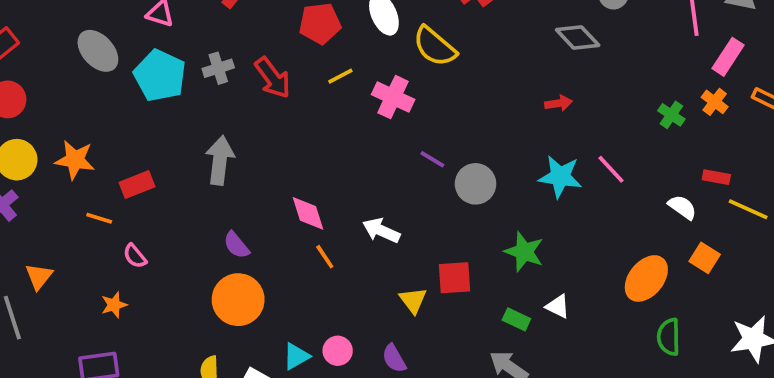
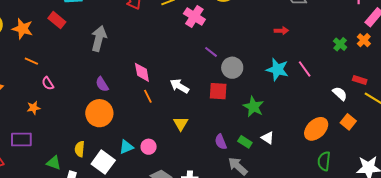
red rectangle: (137, 185) -> (57, 20), moved, turned 54
red square: (454, 278) -> (218, 91), moved
yellow triangle: (413, 300) -> (181, 124), moved
purple semicircle: (394, 358) -> (221, 142), moved

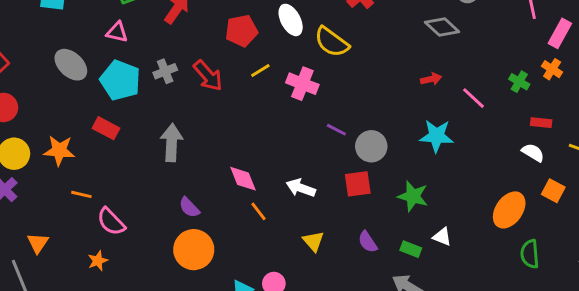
pink line: (305, 69) -> (473, 98), moved
red rectangle: (360, 80) -> (541, 123), moved
pink semicircle: (48, 83) -> (111, 222), size x1.5
purple semicircle: (221, 142) -> (368, 242), moved

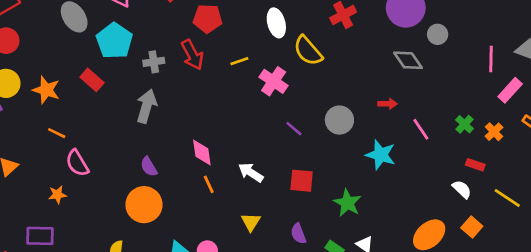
red pentagon: (241, 31) -> (208, 18), moved
orange cross: (552, 69) -> (494, 132), moved
gray cross: (165, 71) -> (154, 62), moved
gray circle: (371, 146) -> (339, 120), moved

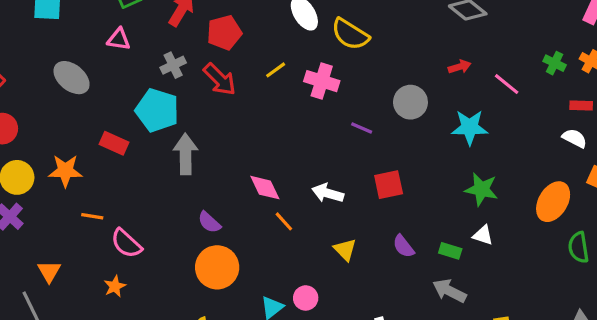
cyan pentagon: (114, 41) -> (157, 110), moved
gray cross: (154, 62) -> (173, 65), moved
green star: (347, 203) -> (481, 189), moved

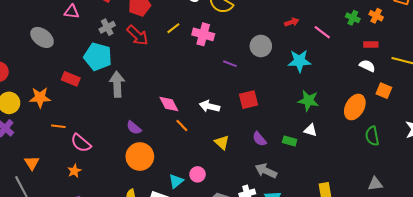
gray arrow: (449, 291) -> (266, 171), moved

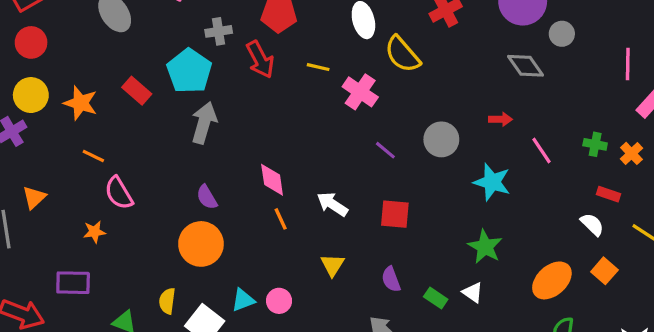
green cross: (353, 18) -> (595, 144), turned -32
yellow line: (173, 28) -> (318, 67), turned 32

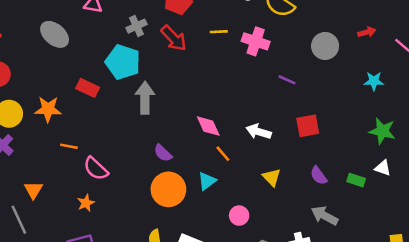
gray circle: (441, 139) -> (325, 46), moved
cyan star: (492, 182) -> (374, 81), size x0.7
cyan triangle: (243, 300) -> (207, 181), moved

